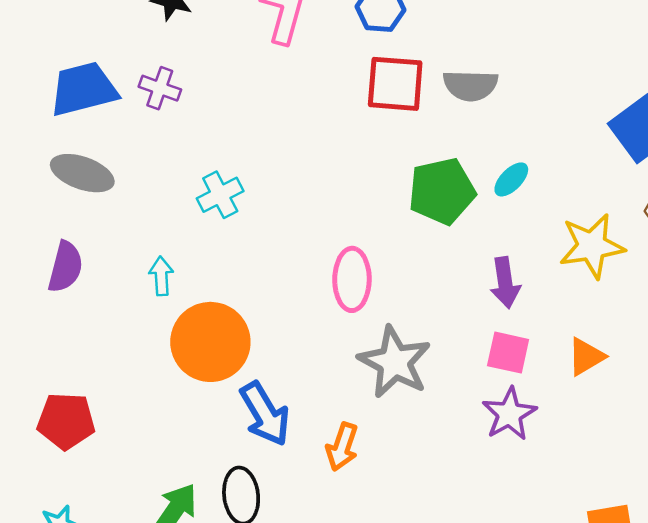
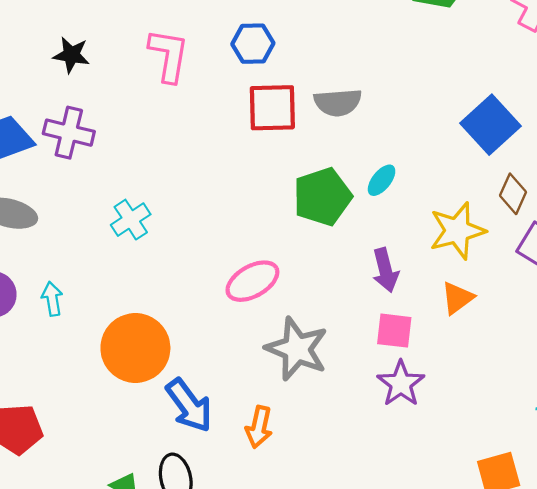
purple cross: (160, 88) -> (69, 133), size x1.4
cyan arrow: (161, 276) -> (52, 299), moved
pink ellipse: (352, 279) -> (252, 281), turned 66
orange triangle: (586, 357) -> (457, 298), moved

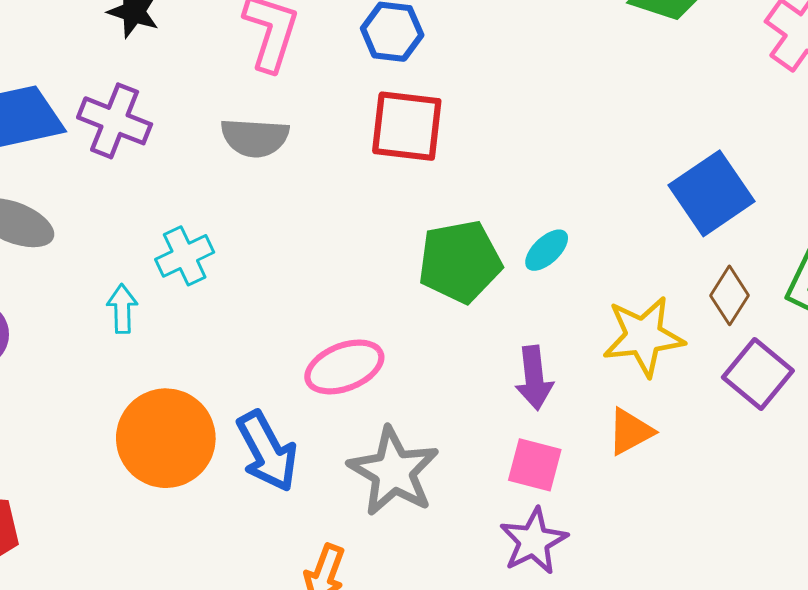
gray semicircle: (338, 102) -> (255, 138), moved
cyan arrow: (52, 299) -> (122, 309), moved
blue arrow: (189, 405) -> (267, 451), moved

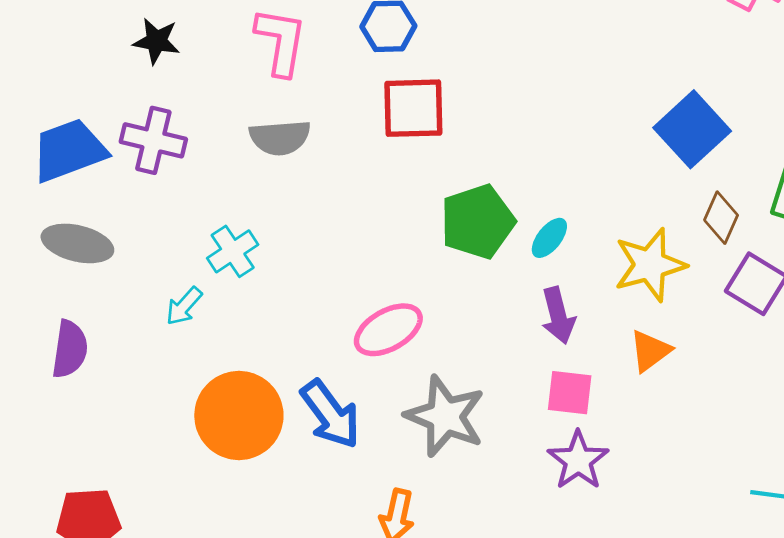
cyan ellipse: (547, 250) -> (549, 238), moved
cyan arrow: (122, 309) -> (184, 306), turned -129

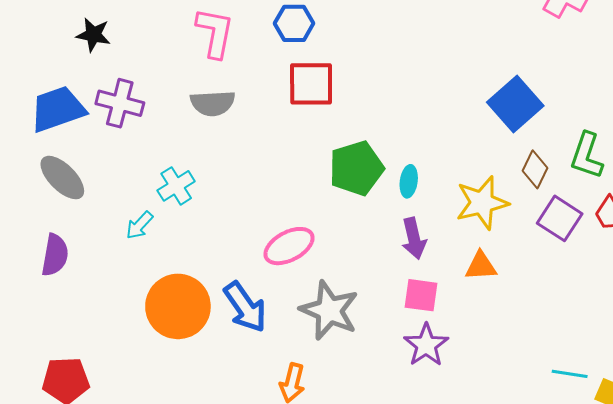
black star: (157, 41) -> (93, 35), moved
cyan ellipse: (549, 238) -> (409, 181), turned -32
gray ellipse: (77, 243) -> (62, 178), turned 30
orange triangle: (650, 351) -> (481, 266), turned 32

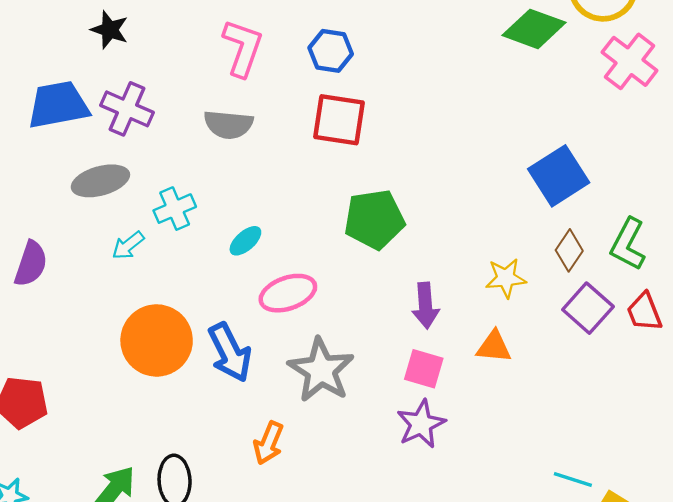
gray ellipse: (62, 178) -> (100, 181), moved, turned -69
cyan ellipse: (409, 181) -> (245, 241), moved, turned 32
yellow star: (482, 203) -> (506, 278), size x0.7

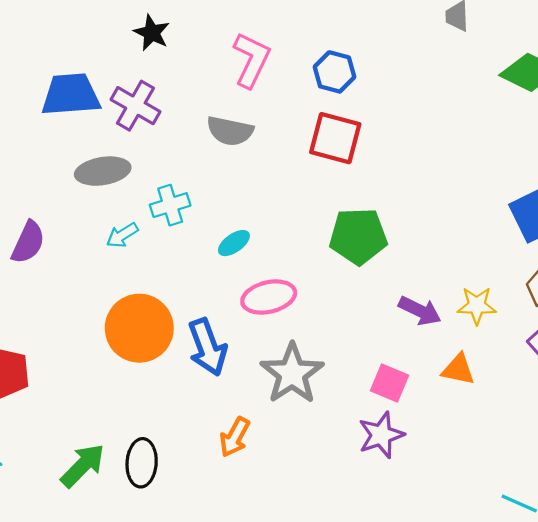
black star: (110, 30) -> (152, 33), moved
purple arrow: (425, 306) -> (420, 311), moved, turned -66

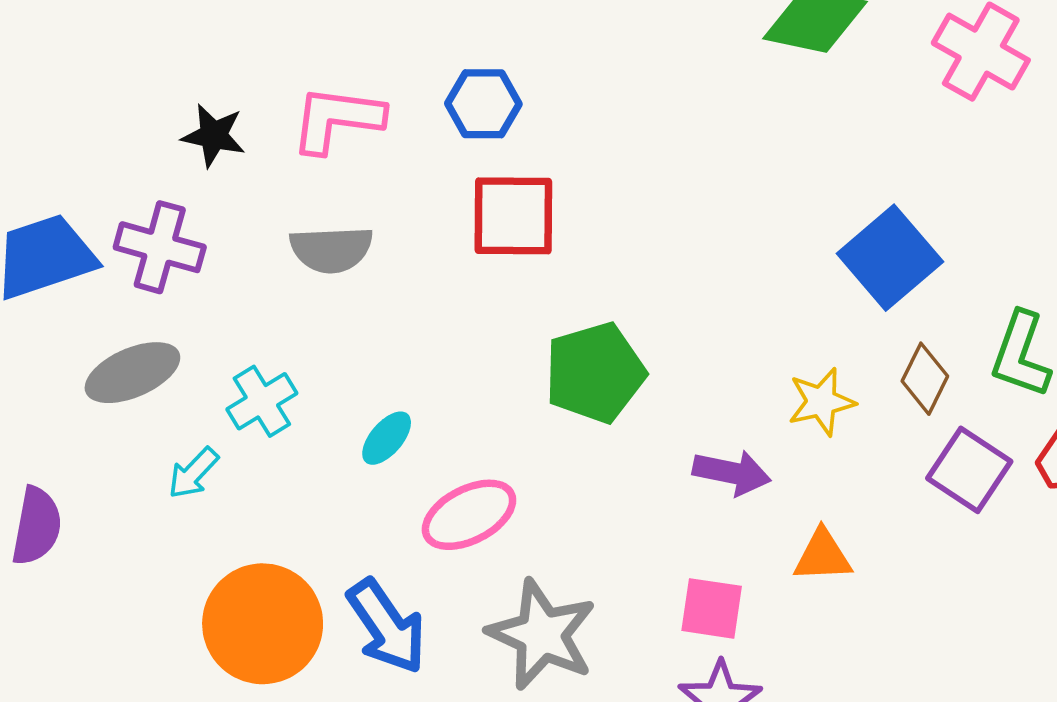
black star: (152, 33) -> (214, 135), moved
pink L-shape: (251, 60) -> (337, 119), turned -94
yellow star: (477, 306) -> (821, 402), moved

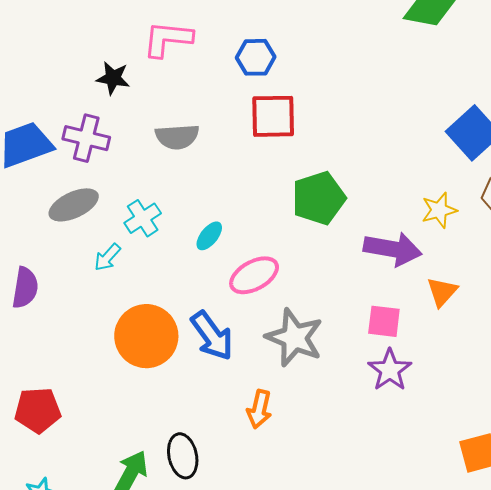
pink L-shape: (337, 119) -> (168, 39), moved
purple arrow: (732, 473) -> (393, 249), size x1.4
orange triangle: (823, 556) -> (442, 292), turned -44

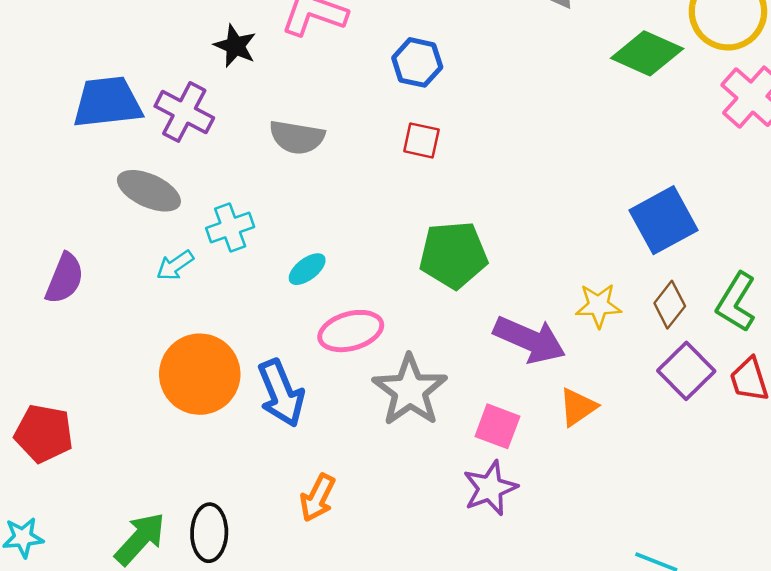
red square: (273, 116) -> (421, 140), size x0.6
gray ellipse: (74, 205) -> (149, 191), turned 36
gray star: (294, 338) -> (410, 390), moved

